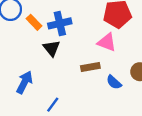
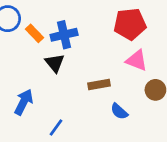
pink triangle: (107, 42) -> (137, 60), moved
blue semicircle: (114, 82) -> (119, 111), moved

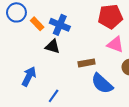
blue cross: (64, 35) -> (60, 25), turned 36
black triangle: (55, 63) -> (53, 46), turned -35
blue semicircle: (119, 111) -> (102, 84), size x1.6

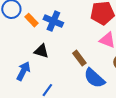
black triangle: (53, 46) -> (41, 51), moved
brown rectangle: (87, 63) -> (79, 58), turned 63

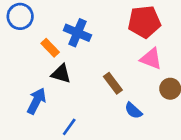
orange rectangle: (31, 20) -> (50, 48), moved
blue semicircle: (94, 78) -> (133, 111), size x0.6

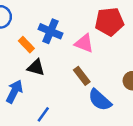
pink triangle: (151, 59) -> (84, 43), moved
blue semicircle: (133, 111) -> (100, 100), size x1.5

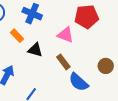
blue cross: (50, 31) -> (32, 14), moved
black triangle: (36, 67) -> (35, 50), moved

